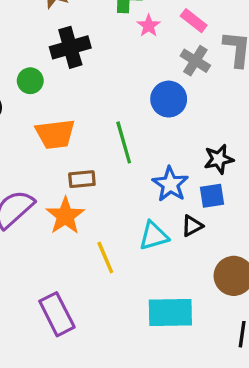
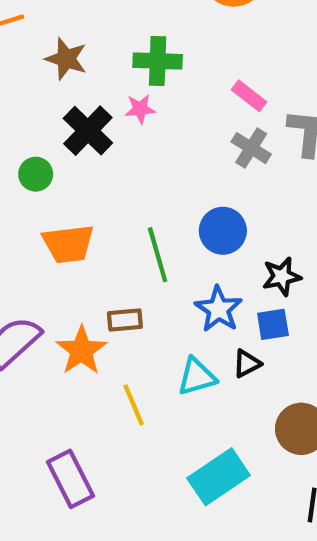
pink star: (149, 26) -> (140, 109), moved, turned 30
black cross: (70, 47) -> (88, 131), turned -30
blue circle: (169, 99) -> (223, 231), moved
brown rectangle: (82, 179) -> (125, 320), moved
cyan rectangle: (170, 313) -> (219, 477), turned -33

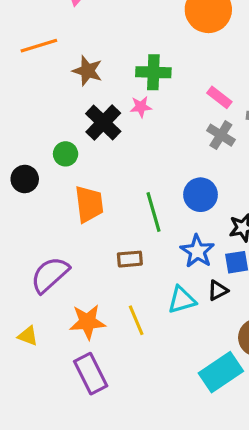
orange trapezoid: (68, 244) -> (89, 204), turned -90
orange star: (81, 350) -> (87, 322), moved, turned 30
cyan rectangle: (219, 477) -> (221, 372), moved

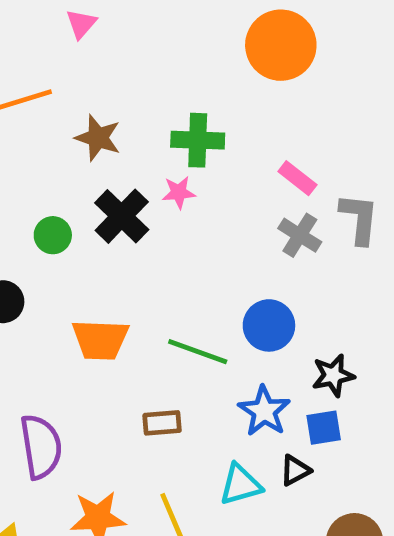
green circle: (66, 154) -> (53, 235), moved
orange trapezoid: (89, 204) -> (100, 340), turned 99
green line: (153, 212) -> (198, 352), turned -54
purple semicircle: (50, 275) -> (41, 447), turned 123

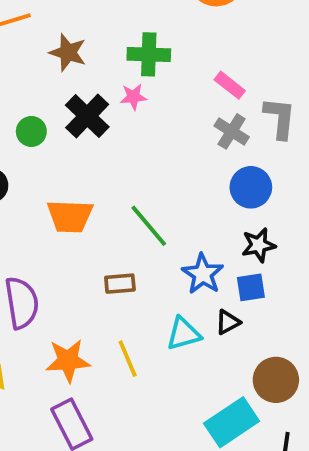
blue circle: (269, 325) -> (251, 187), moved
green line: (198, 352) -> (149, 226), turned 30

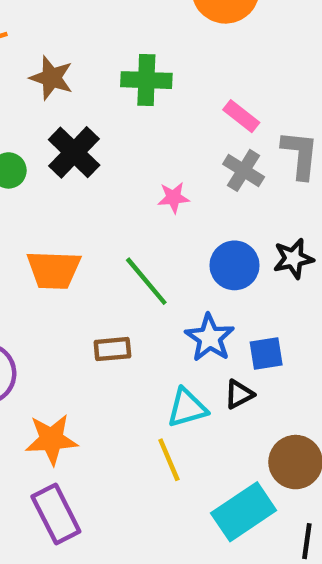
pink star: (133, 97) -> (173, 198), moved
blue circle: (251, 187) -> (235, 265), moved
black star: (259, 245) -> (293, 259), moved
yellow line: (128, 359) -> (169, 460), moved

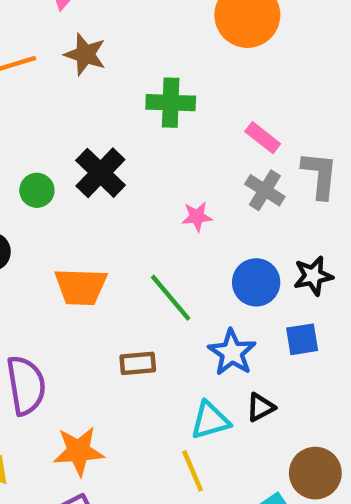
brown star: (51, 78) -> (85, 54), moved
blue square: (266, 354) -> (302, 339), moved

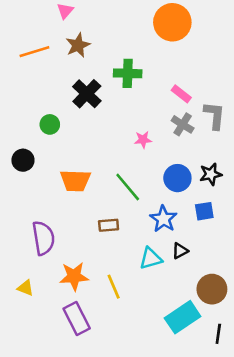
brown star: (85, 54) -> (78, 45), turned 30
black cross: (100, 173) -> (87, 94), moved
yellow line: (193, 471) -> (114, 287), moved

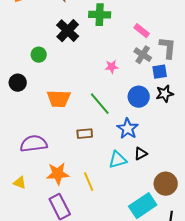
blue square: (204, 211) -> (160, 72), moved
purple semicircle: (43, 238) -> (34, 144), turned -88

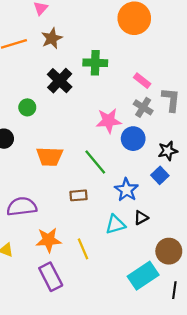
pink star: (112, 67) -> (109, 121), size x1.6
blue square: (160, 72) -> (160, 175), moved, turned -35
blue circle: (139, 97) -> (133, 139), moved

